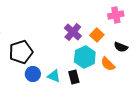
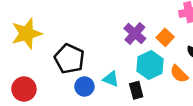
black pentagon: (21, 52) -> (69, 59), turned -30
cyan triangle: (54, 76) -> (111, 79), moved

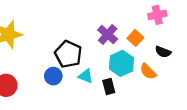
black pentagon: (69, 59) -> (68, 54), moved
blue circle: (84, 86) -> (53, 76), moved

